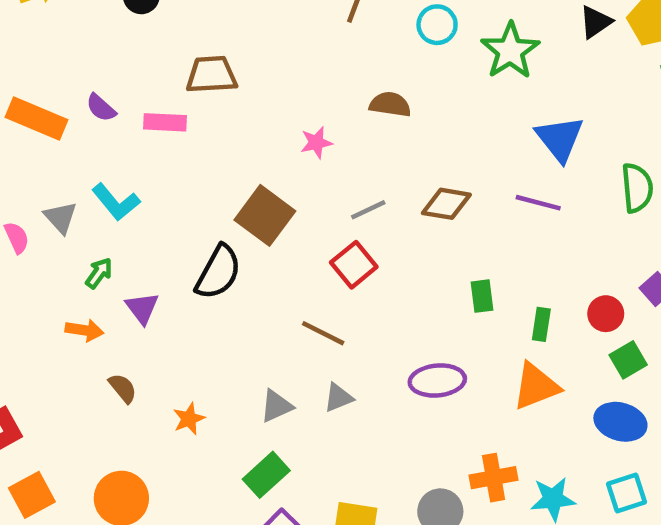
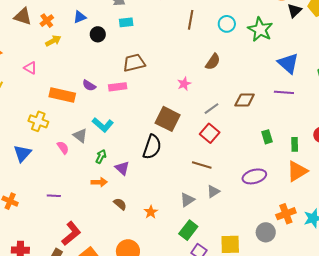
brown semicircle: (390, 104) -> (213, 62), turned 126

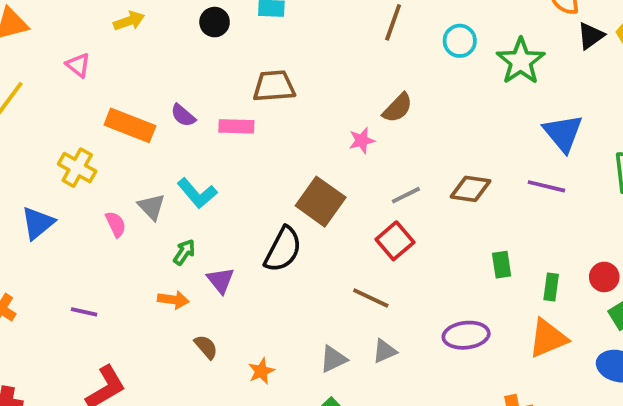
brown semicircle: (213, 62) -> (398, 108), moved

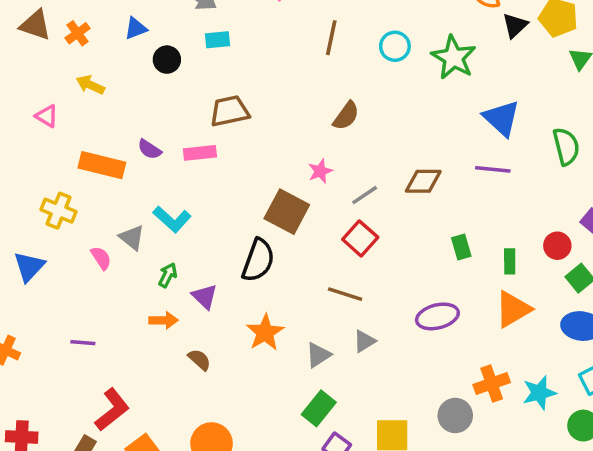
yellow arrow: (129, 21) -> (90, 85), moved, turned -128
pink star: (362, 140) -> (320, 171), moved
orange star: (261, 371) -> (265, 332), moved, size x1.5

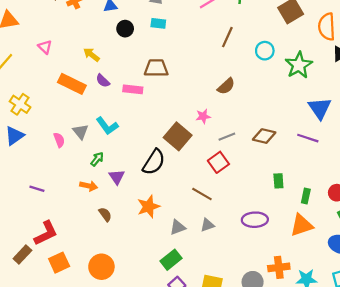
yellow arrow: (90, 85) -> (91, 55), moved
yellow cross: (59, 211) -> (20, 104), moved

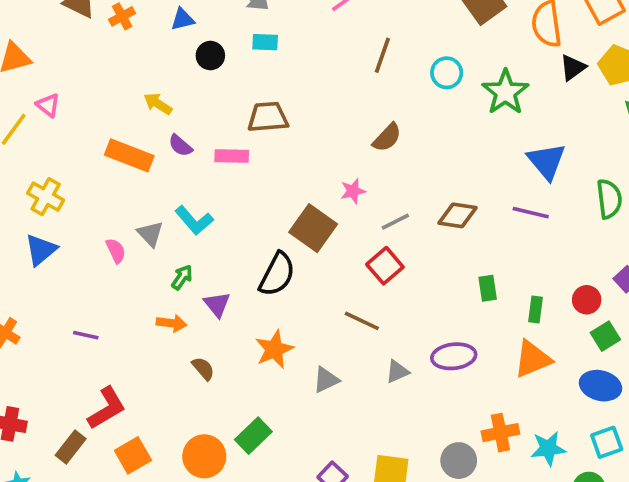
pink triangle: (45, 47) -> (48, 105), moved
gray triangle: (207, 225) -> (397, 372), moved
green rectangle: (171, 260) -> (253, 436), moved

